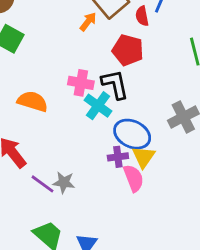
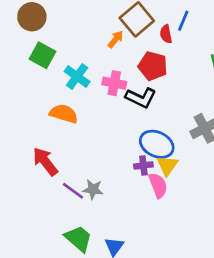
pink cross: (81, 83) -> (114, 83), moved
black L-shape: (115, 84) -> (141, 98), turned 128
cyan cross: (98, 106) -> (77, 77), moved

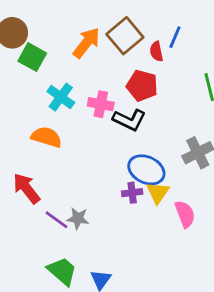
orange arrow: (116, 39) -> (86, 43), moved, size x1.6
green square: (42, 55) -> (32, 57), moved
pink semicircle: (158, 185) -> (185, 214), moved

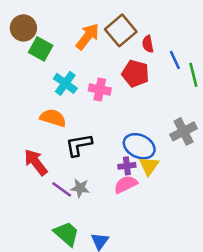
blue line: (175, 37) -> (175, 60), moved, turned -48
black L-shape: (129, 120) -> (79, 145), moved, turned 144
pink semicircle: (185, 214) -> (126, 184), moved, turned -95

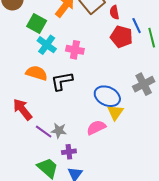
green square: (41, 49) -> (37, 24), moved
red pentagon: (135, 74) -> (121, 37), moved
black L-shape: (79, 145) -> (62, 81), moved
purple cross: (127, 166) -> (69, 152), moved

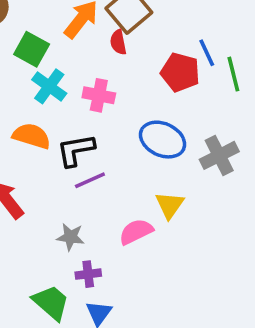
red semicircle: (114, 12) -> (118, 42), moved
blue ellipse: (107, 96) -> (163, 140), moved
purple line: (44, 132) -> (90, 180), moved, turned -60

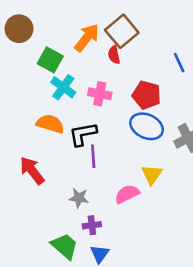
red pentagon: (180, 72) -> (147, 95), moved
purple line: (90, 180) -> (93, 156), turned -70

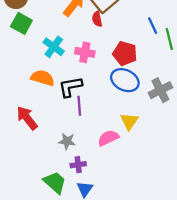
green square: (50, 60) -> (21, 23), moved

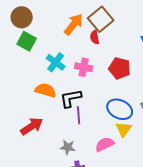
blue ellipse: (125, 80) -> (120, 109), moved
red arrow: (27, 118) -> (32, 126), turned 95

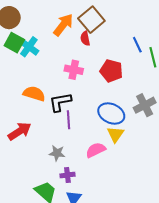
cyan cross: (56, 62) -> (29, 47), moved

